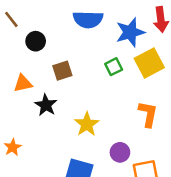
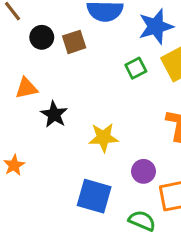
brown square: (62, 71) -> (74, 42), moved
yellow star: (87, 124) -> (103, 137), turned 30

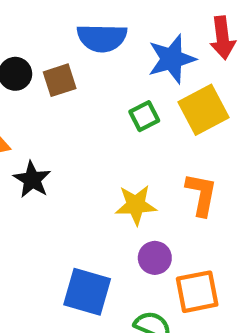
yellow star: (103, 137) -> (136, 205), moved

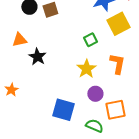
green square: (144, 116) -> (90, 40), moved
yellow star: (136, 205) -> (86, 69), turned -30

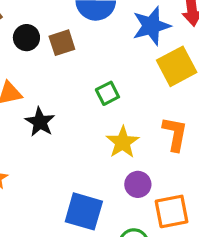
green square: (90, 40) -> (107, 93), moved

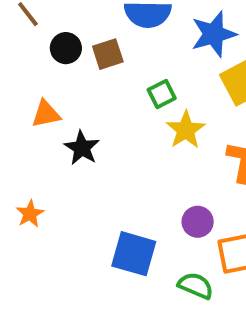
green square: (107, 93) -> (162, 94), moved
yellow star: (123, 142) -> (186, 130), moved

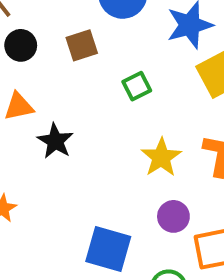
black circle: (66, 48) -> (21, 45), moved
yellow star: (186, 130) -> (161, 157), moved

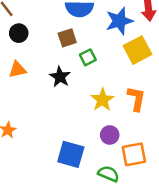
brown square: (82, 45) -> (67, 38), moved
black star: (55, 141) -> (60, 77), moved

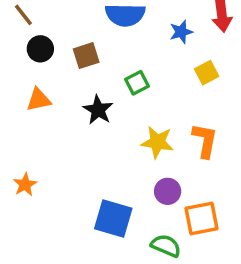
blue star: (119, 21) -> (181, 32), size x0.6
brown square: (67, 38) -> (86, 56), moved
yellow square: (138, 50) -> (207, 73), size x0.6
yellow star: (102, 100) -> (157, 142), turned -30

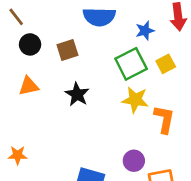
green square: (137, 83) -> (131, 64), moved, size x1.6
yellow star: (157, 142) -> (135, 100), moved
orange star: (25, 185) -> (18, 155), turned 30

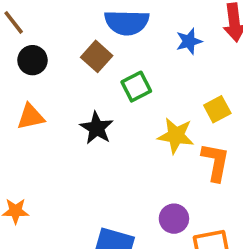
brown square: (67, 50) -> (97, 56), moved, turned -30
green square: (131, 64) -> (136, 87), moved, size x0.7
yellow square: (166, 64) -> (217, 109), moved

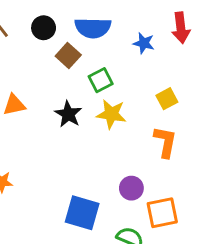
blue star: (189, 41) -> (144, 43), turned 30
black circle: (32, 60) -> (44, 28), moved
yellow star: (176, 136) -> (111, 114), moved

